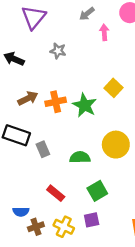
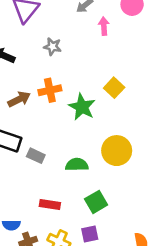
orange cross: (56, 102) -> (50, 90), moved
gray rectangle: (43, 149) -> (36, 156), turned -42
red rectangle: (56, 193) -> (50, 204), turned -30

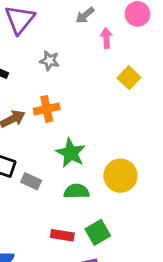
yellow square: (114, 88) -> (129, 78), moved
green star: (82, 107) -> (71, 153), moved
red rectangle: (50, 204) -> (62, 235), moved

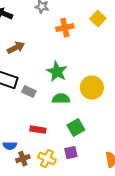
orange cross: (47, 109) -> (65, 28), moved
red rectangle: (62, 235) -> (38, 130), moved

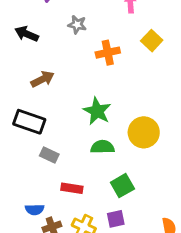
gray rectangle: (29, 92) -> (49, 155), moved

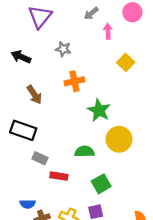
orange cross: (108, 53) -> (74, 81), moved
brown arrow: (43, 79) -> (34, 95), turned 84
green star: (97, 111) -> (99, 110), moved
red rectangle: (72, 188) -> (59, 176), moved

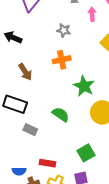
gray star: (63, 49) -> (64, 30), moved
green semicircle: (84, 152) -> (61, 114), moved, turned 36
red rectangle: (59, 176) -> (47, 163), moved

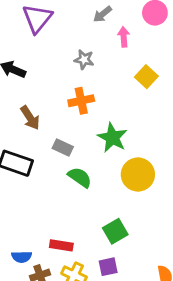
gray rectangle: (30, 130) -> (63, 148), moved

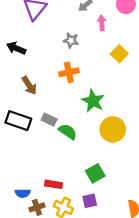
gray rectangle: (63, 148) -> (49, 120), moved

